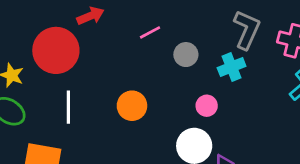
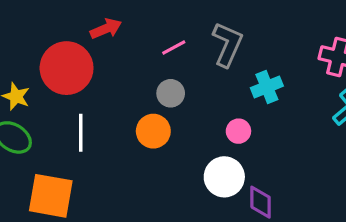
gray L-shape: (247, 30) -> (227, 44), moved
gray circle: (186, 55) -> (171, 93), moved

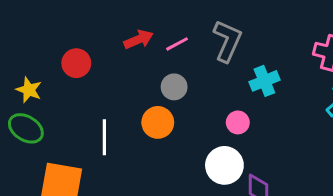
red arrow: (106, 29) -> (139, 39), moved
red circle: (67, 68) -> (76, 63), size x0.6
white line: (81, 133) -> (104, 137), moved

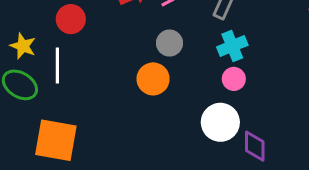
cyan cross: (264, 81) -> (232, 46), moved
white line: (104, 137) -> (57, 65), moved

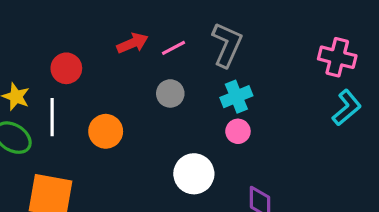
orange circle: (153, 79) -> (106, 131), moved
white circle: (220, 122) -> (194, 174), moved

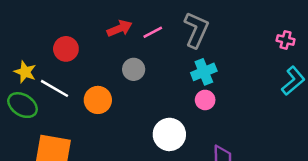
pink cross: (337, 57) -> (286, 40), size x0.6
gray circle: (170, 93) -> (134, 69), moved
white line: (52, 117) -> (54, 88), turned -60

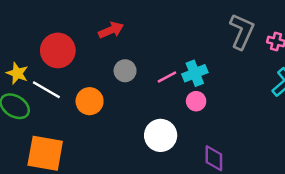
gray L-shape: (196, 30) -> (242, 31), moved
pink line: (153, 32) -> (167, 77), moved
red circle: (66, 49) -> (58, 50), size x1.4

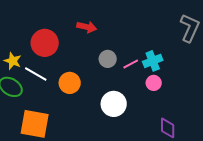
red arrow: (111, 30) -> (87, 27), turned 36
gray circle: (125, 71) -> (108, 59), moved
white circle: (161, 135) -> (114, 104), moved

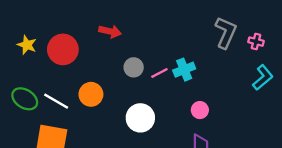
yellow star: (13, 61) -> (27, 45), moved
white line: (36, 74) -> (56, 101), moved
pink circle: (154, 83) -> (200, 110), moved

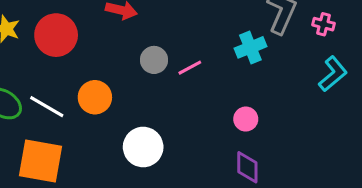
cyan cross: (184, 70) -> (250, 47), moved
white circle: (140, 118) -> (143, 147), moved

